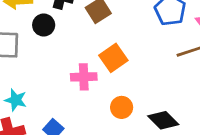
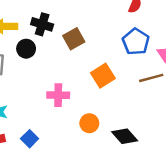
orange square: (113, 58) -> (103, 76), moved

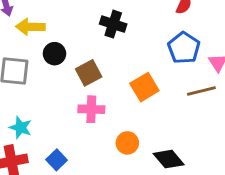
black cross: (42, 24) -> (113, 24), moved
brown square: (74, 39) -> (89, 73), moved

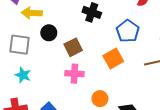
blue pentagon: (184, 48) -> (128, 31), moved
cyan star: (21, 128) -> (23, 75), moved

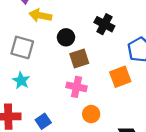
black circle: (49, 33) -> (66, 37), moved
orange circle: (100, 99) -> (91, 114), moved

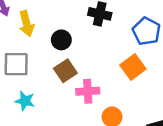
yellow arrow: (40, 16) -> (26, 24), turned -100
brown square: (79, 59) -> (65, 71), moved

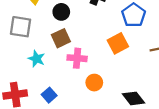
cyan star: (25, 101) -> (36, 59), moved

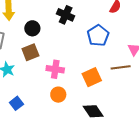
orange square: (118, 43) -> (92, 77), moved
pink cross: (77, 58) -> (55, 69), moved

